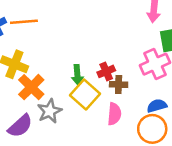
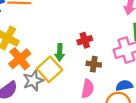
red cross: (106, 71) -> (85, 40), moved
yellow square: (85, 95) -> (50, 69), moved

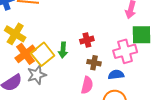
yellow square: (50, 69) -> (43, 54), moved
blue semicircle: (124, 85) -> (116, 75), moved

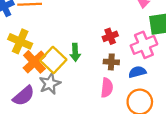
red cross: (87, 40) -> (110, 36), moved

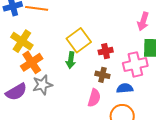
yellow square: (53, 60) -> (79, 40), moved

